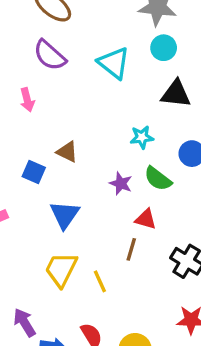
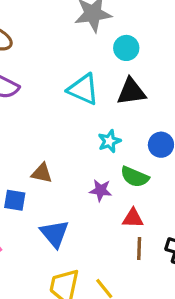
cyan circle: (164, 48) -> (126, 48), moved
cyan triangle: (114, 63) -> (83, 89), moved
brown line: (131, 249) -> (139, 249), moved

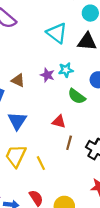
purple star: (101, 190) -> (47, 75), moved
red triangle: (133, 218) -> (59, 122), moved

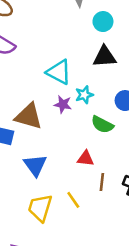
cyan triangle: (57, 33) -> (59, 72), moved
brown triangle: (18, 80) -> (29, 116), size x1.6
yellow line: (41, 163) -> (73, 200), moved

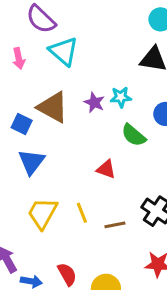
cyan triangle: (59, 72) -> (64, 51), moved
blue triangle: (35, 165) -> (31, 162), moved
brown line: (102, 182) -> (115, 225), moved, turned 60

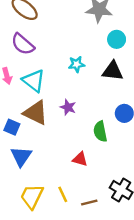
cyan triangle: (64, 51) -> (34, 81), moved
cyan star: (121, 97) -> (77, 64), moved
green semicircle: (134, 135) -> (100, 131), turned 42

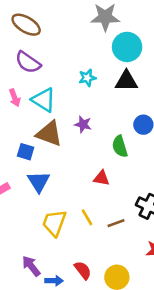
cyan circle: (117, 39) -> (127, 47), size x1.5

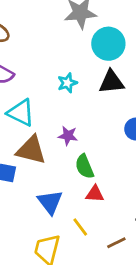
green semicircle: (120, 146) -> (84, 167), moved
blue triangle: (39, 182) -> (50, 202), moved
yellow line: (87, 217) -> (80, 227), moved

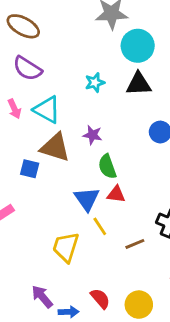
blue triangle: (50, 202) -> (87, 199), moved

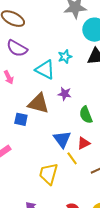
cyan triangle: (47, 110) -> (45, 70), moved
green semicircle: (107, 167) -> (86, 115), moved
red triangle: (116, 194) -> (84, 143), moved, turned -32

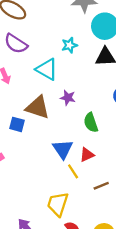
cyan star: (65, 57) -> (69, 45), moved
yellow trapezoid: (49, 174) -> (58, 204), moved

